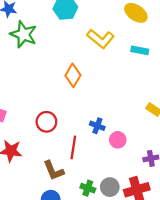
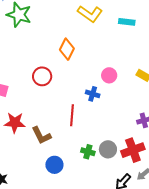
red circle: (46, 122) -> (42, 76), moved
pink circle: (118, 140) -> (109, 75), moved
brown L-shape: (54, 171) -> (41, 135), moved

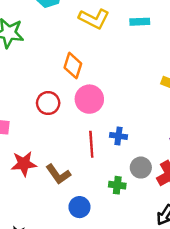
pink circle: (109, 75) -> (89, 99), moved, size x1.5
blue cross: (93, 94) -> (118, 136), moved
gray circle: (108, 149) -> (141, 168), moved

